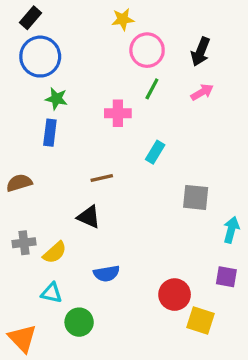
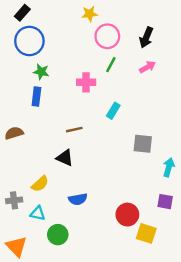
gray cross: (24, 243) -> (14, 200), moved

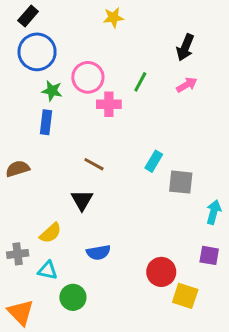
pink circle: (107, 36) -> (88, 77), moved
cyan rectangle: (113, 111) -> (154, 161), moved
brown line: (74, 130) -> (94, 164), turned 42
black triangle: (65, 158) -> (82, 200), turned 36

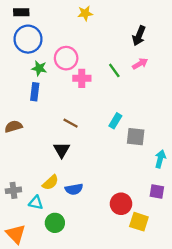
black rectangle: (28, 16) -> (21, 12), turned 48
green line: (140, 82) -> (114, 70), moved, turned -64
yellow semicircle: (51, 233) -> (50, 182), moved

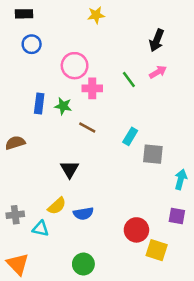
blue circle: (28, 39) -> (32, 44), size x0.6
green star: (39, 68) -> (63, 106), moved
brown line: (71, 123) -> (87, 128), moved
green circle: (55, 223) -> (83, 264), moved

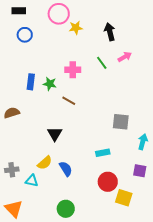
yellow star: (96, 15) -> (76, 28), moved
black arrow: (157, 40) -> (110, 32), moved, turned 144
pink circle: (75, 66) -> (59, 14), moved
cyan rectangle: (130, 136) -> (103, 153), moved, turned 48
blue semicircle: (83, 213) -> (66, 169), turned -112

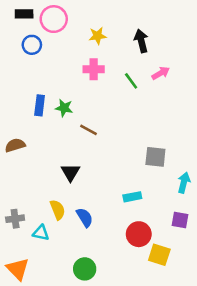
pink circle: (59, 14) -> (54, 19), moved
pink cross: (73, 70) -> (94, 69), moved
yellow semicircle: (45, 163) -> (58, 210), turned -70

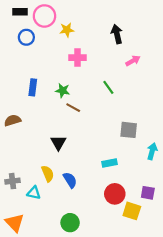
yellow star: (98, 36) -> (67, 30), moved
green line: (131, 81) -> (108, 87), moved
green star: (64, 108) -> (63, 91), moved
purple square: (180, 220) -> (148, 193), moved

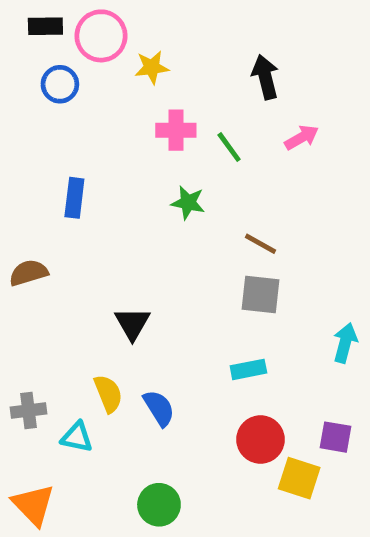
green line: (108, 87) -> (229, 147), moved
green star: (63, 91) -> (188, 203), moved
brown line: (73, 108) -> (260, 244), moved
gray square: (129, 130) -> (260, 295), moved

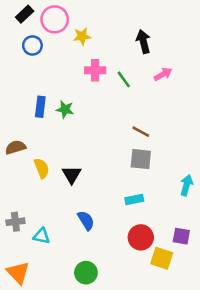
black rectangle: (45, 26) -> (25, 14), turned -42
green star: (188, 203) -> (65, 109), moved
yellow semicircle: (108, 394) -> (42, 168), moved

